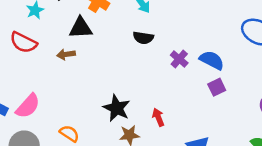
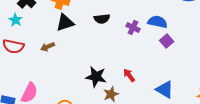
black triangle: (81, 28) -> (65, 23), moved

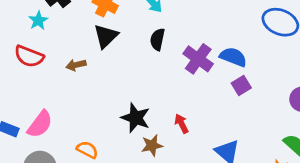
black semicircle: (102, 19) -> (157, 39), turned 98
black triangle: (65, 23) -> (106, 36), turned -36
purple cross: (133, 28) -> (198, 59), size x1.5

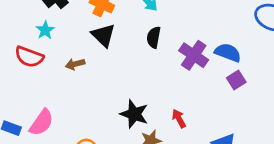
cyan star: (38, 21) -> (45, 30), moved
black triangle: (106, 36) -> (103, 35), turned -30

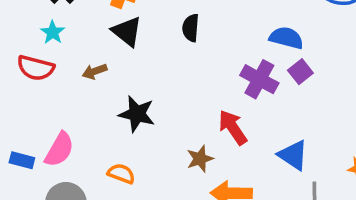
purple cross: (194, 55) -> (259, 79), moved
black star: (134, 114) -> (137, 114), moved
red arrow: (179, 119) -> (233, 127), size x1.5

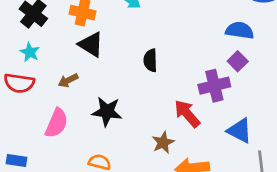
black semicircle: (191, 28) -> (150, 60), moved
blue semicircle: (286, 38) -> (240, 30), moved
purple cross: (259, 79) -> (214, 86), moved, turned -36
pink semicircle: (59, 150) -> (57, 123), moved

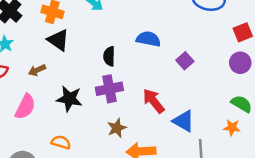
blue semicircle: (240, 30) -> (148, 39), moved
purple cross: (214, 86) -> (109, 89), moved
red arrow: (187, 114) -> (153, 101), moved

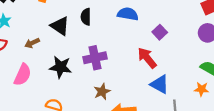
black triangle: (58, 40) -> (60, 26), moved
black semicircle: (109, 56) -> (86, 17), moved
red arrow: (153, 101) -> (147, 58), moved

